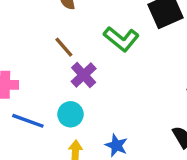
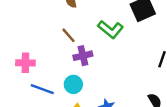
purple cross: (84, 75) -> (83, 56), turned 30

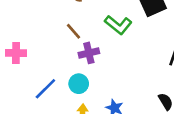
pink cross: (25, 63) -> (16, 53), moved
blue line: (42, 89) -> (45, 89), turned -65

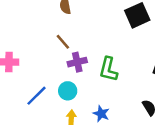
green L-shape: (118, 25) -> (108, 69), moved, turned 65

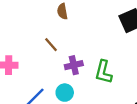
brown line: (63, 42) -> (51, 45), moved

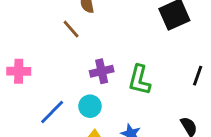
brown line: (51, 45) -> (71, 29), moved

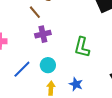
purple cross: (102, 71) -> (43, 34), moved

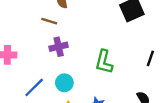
brown line: (35, 12) -> (49, 21), turned -32

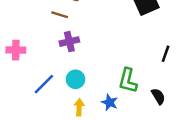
green L-shape: (104, 62) -> (128, 81), moved

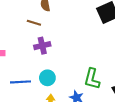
blue line: (44, 84) -> (20, 82), turned 42

